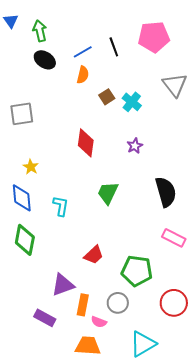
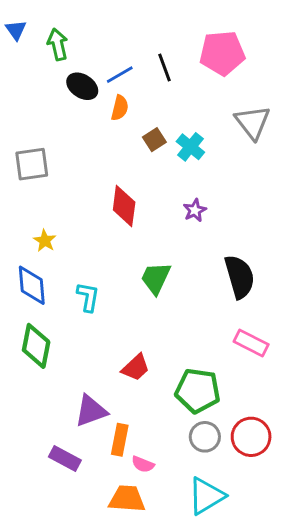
black ellipse: (45, 60) -> (82, 86), moved
gray circle: (118, 303) -> (205, 437), moved

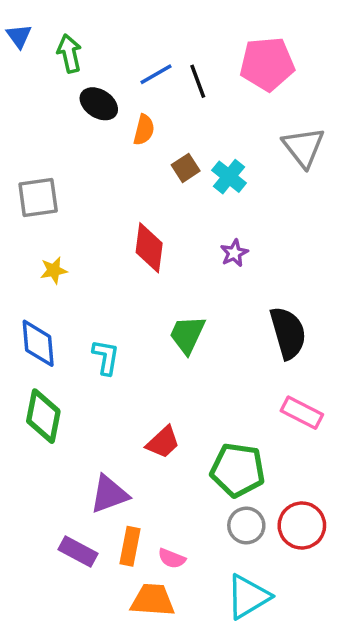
blue line: (120, 75) -> (156, 74), moved
yellow star: (45, 241) -> (54, 270), moved, turned 30
orange rectangle: (120, 440) -> (130, 546), moved

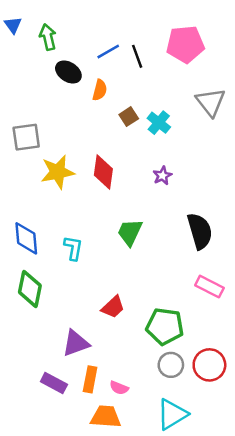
yellow star: (54, 270) -> (58, 172), moved, size x1.8

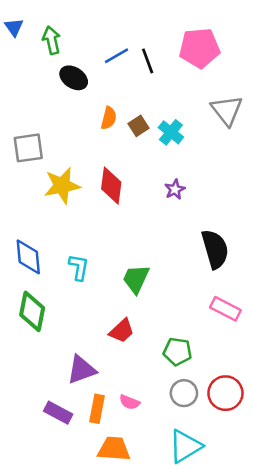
orange semicircle: (100, 90) -> (109, 118), moved
green trapezoid: (130, 232) -> (136, 279), moved
green pentagon: (165, 326) -> (177, 352), size x0.7
pink semicircle: (119, 388) -> (129, 402), moved

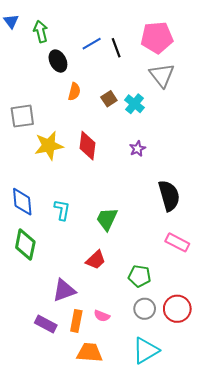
black ellipse: (74, 78) -> (58, 61), turned 30
gray triangle: (227, 110) -> (162, 75), moved
orange semicircle: (109, 118) -> (74, 92), moved

